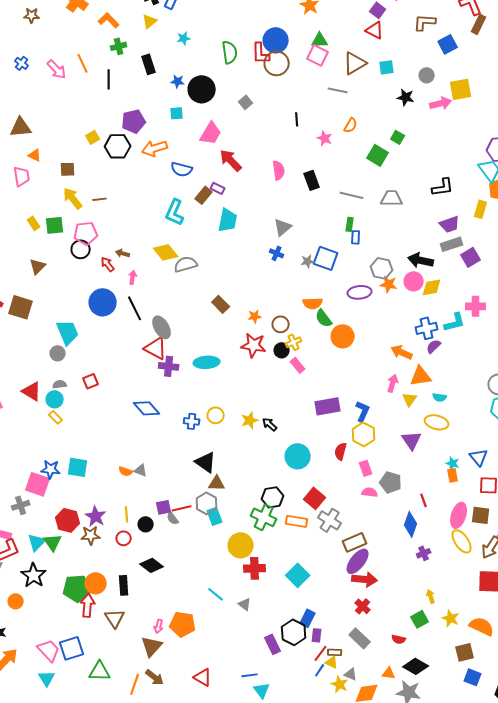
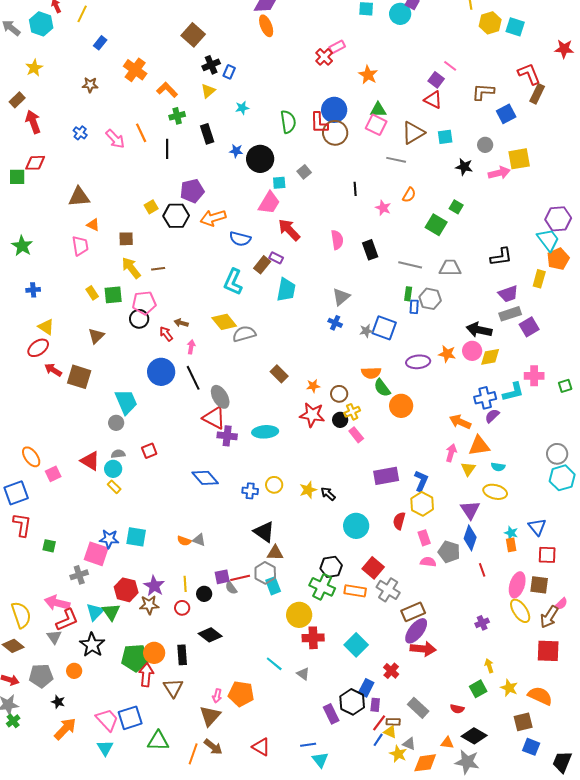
cyan square: (177, 113) -> (279, 183), moved
gray hexagon: (382, 268) -> (430, 299), moved
blue diamond: (411, 524) -> (470, 538), moved
red cross: (363, 606) -> (391, 671), moved

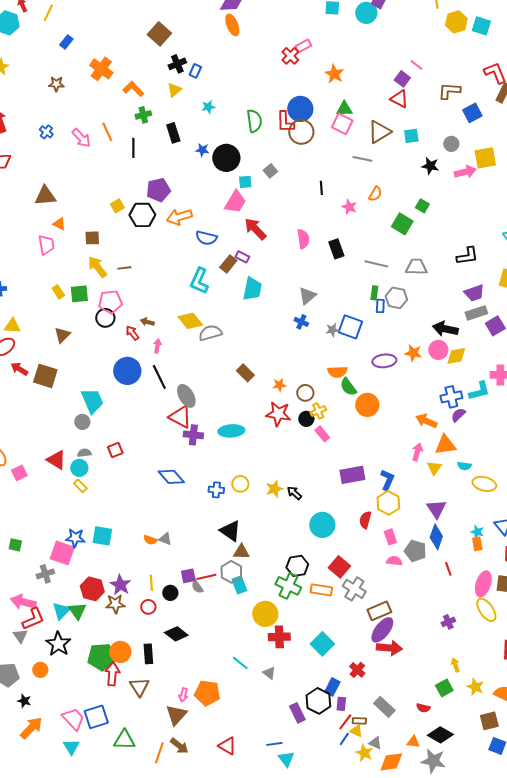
yellow triangle: (46, 327) -> (12, 326), turned -30
yellow ellipse: (495, 492) -> (484, 484), moved

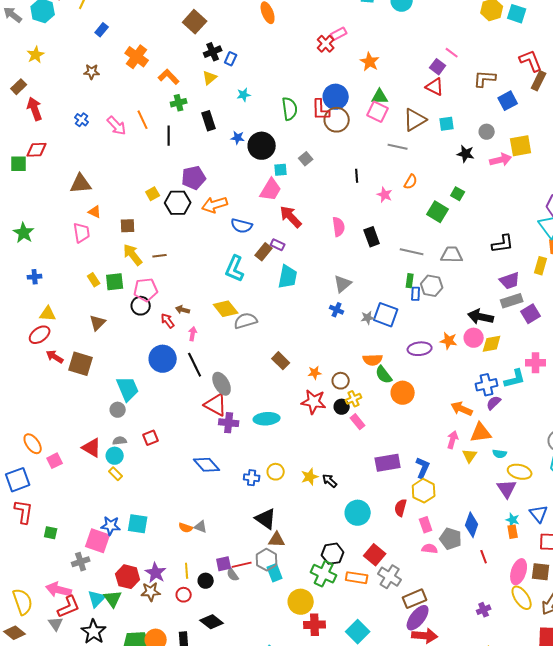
purple triangle: (436, 509) -> (507, 489), moved

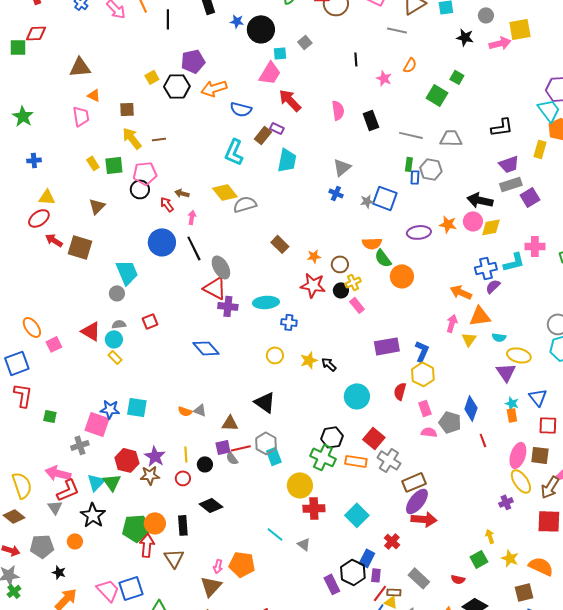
blue cross: (252, 478) -> (289, 322), moved
brown triangle: (277, 540) -> (230, 423), moved
purple cross: (484, 610) -> (506, 502), moved

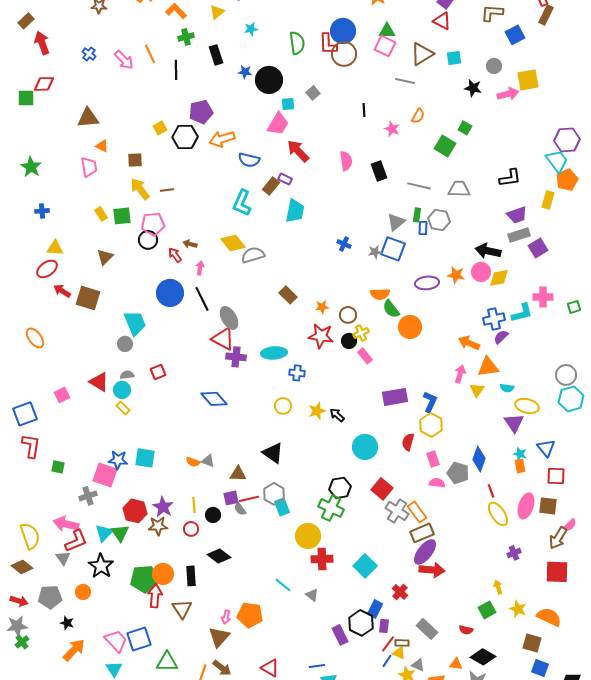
gray triangle: (342, 167) -> (396, 222), moved
orange ellipse: (32, 327) -> (35, 338), moved
orange rectangle: (356, 461) -> (417, 512), moved, turned 45
yellow ellipse: (521, 481) -> (498, 514), moved
brown square: (524, 592) -> (532, 643), turned 30

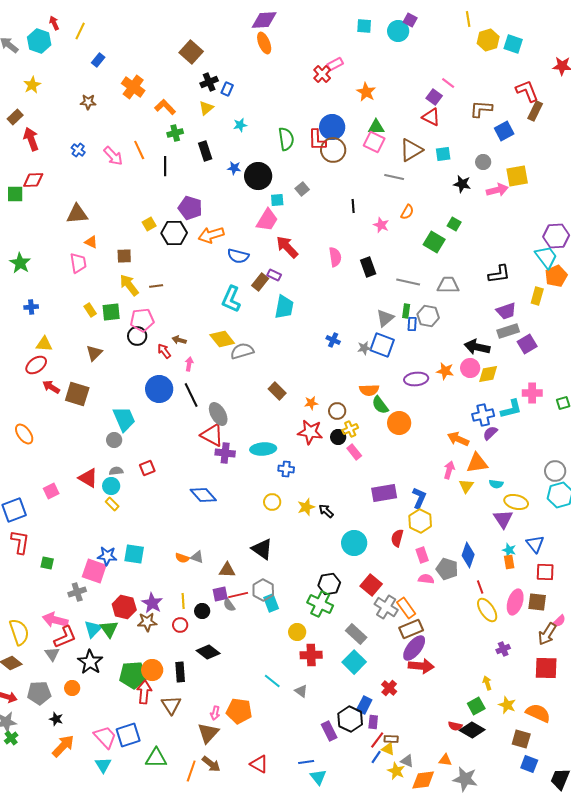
purple pentagon: (201, 112) -> (190, 208), turned 30
yellow circle: (308, 536) -> (297, 632), size x0.7
gray rectangle: (427, 629) -> (356, 634), moved
black diamond: (483, 657) -> (472, 730), moved

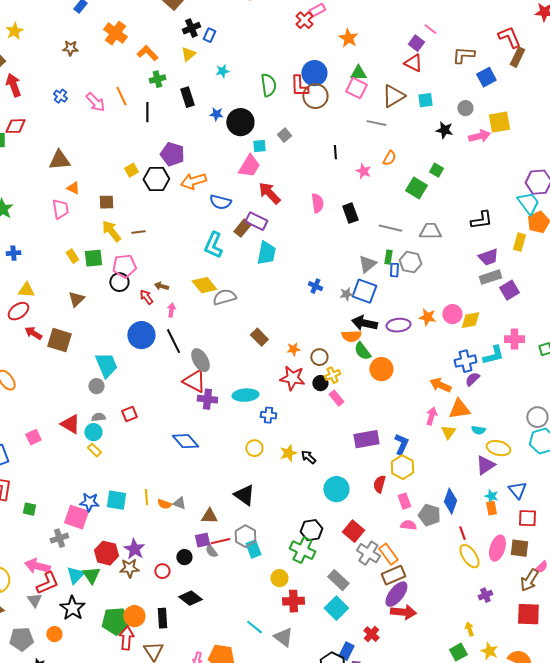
purple rectangle: (274, 275) -> (256, 221), size x1.5
black arrow: (477, 347) -> (364, 323), moved
purple triangle: (503, 519) -> (485, 465), turned 30
yellow line: (183, 601) -> (146, 497), moved
gray triangle: (301, 691) -> (283, 637), size x1.5

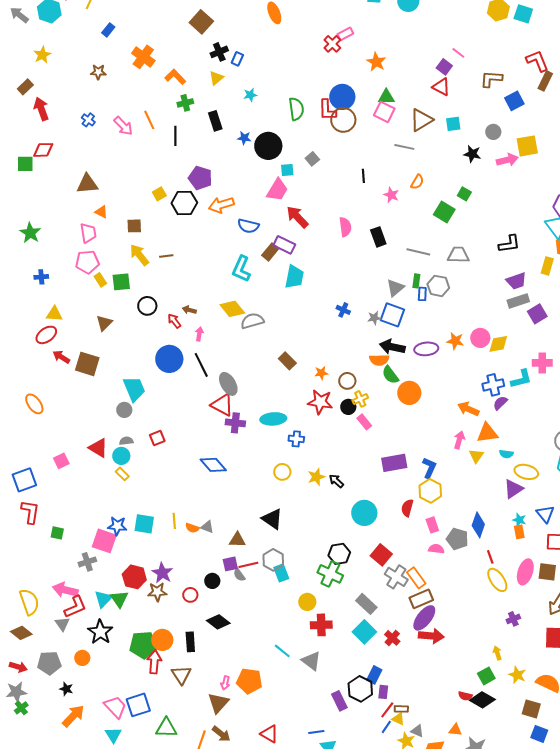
pink pentagon: (124, 266) -> (87, 262), moved
red cross: (371, 634) -> (392, 638), moved

